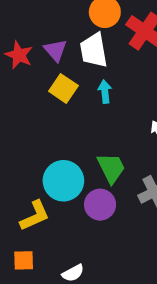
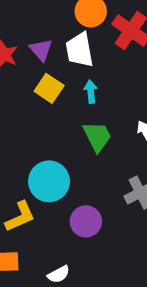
green trapezoid: (111, 168) -> (97, 136), moved
purple circle: (100, 205) -> (86, 221), moved

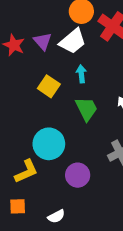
white trapezoid: (79, 50) -> (73, 41), turned -120
yellow square: (49, 88) -> (49, 86), moved

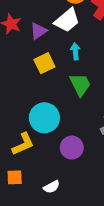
purple triangle: (43, 41) -> (38, 31), moved, turned 36
yellow square: (49, 86) -> (44, 63), turned 30

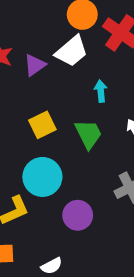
cyan arrow: (75, 51) -> (101, 91), moved
yellow square: (44, 63) -> (42, 125), moved

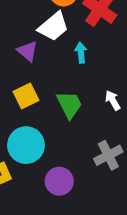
purple triangle: (35, 65) -> (27, 51), moved, turned -45
cyan arrow: (101, 91) -> (81, 53), moved

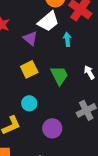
cyan circle: (26, 145) -> (29, 103), size x0.6

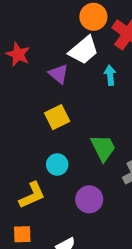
green trapezoid: (59, 75) -> (103, 148), moved

